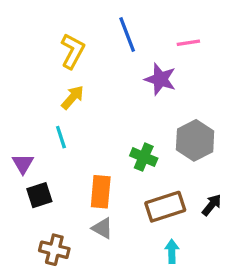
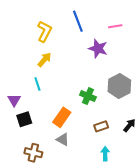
orange rectangle: (101, 192) -> (62, 117), turned 30
brown rectangle: (165, 207) -> (101, 126), size x0.6

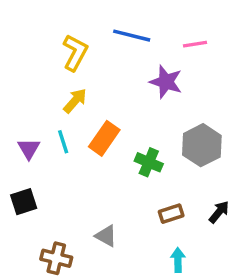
blue line: (78, 21) -> (132, 36), turned -55
purple triangle: (14, 100) -> (29, 149), moved
orange rectangle: (62, 117) -> (104, 138), moved
black square: (24, 119) -> (24, 202), moved

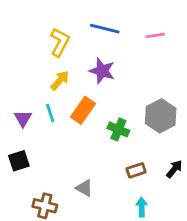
purple star: (166, 82) -> (102, 71), moved

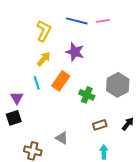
pink line: (155, 35) -> (103, 21), moved
purple triangle: (23, 119) -> (17, 98), moved

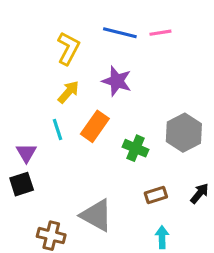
gray triangle: (62, 138) -> (96, 215), size x1.6

